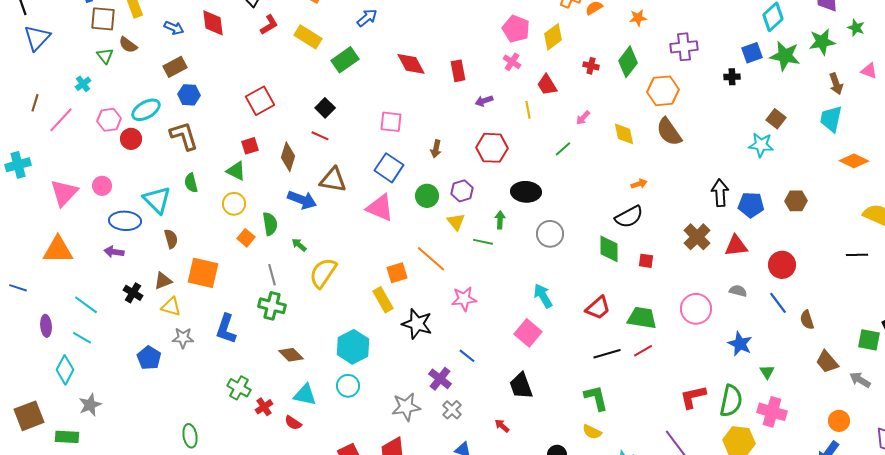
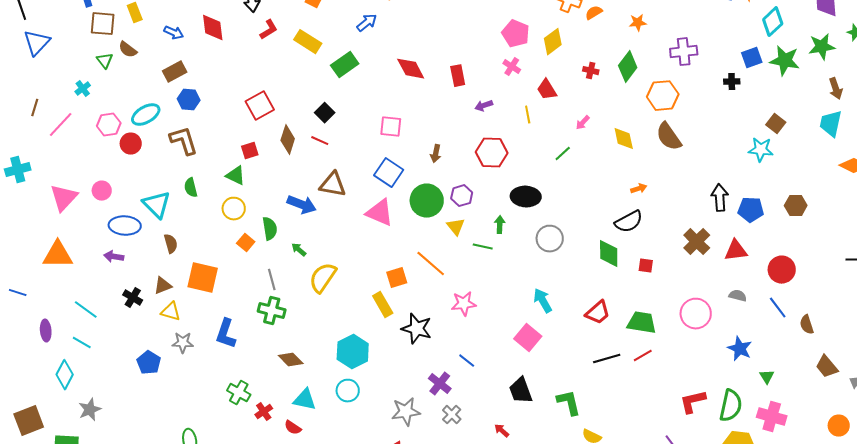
brown diamond: (288, 157) -> (288, 140), moved
green circle: (427, 196) -> (427, 201), size x1.4
green L-shape: (596, 398) -> (569, 403), moved

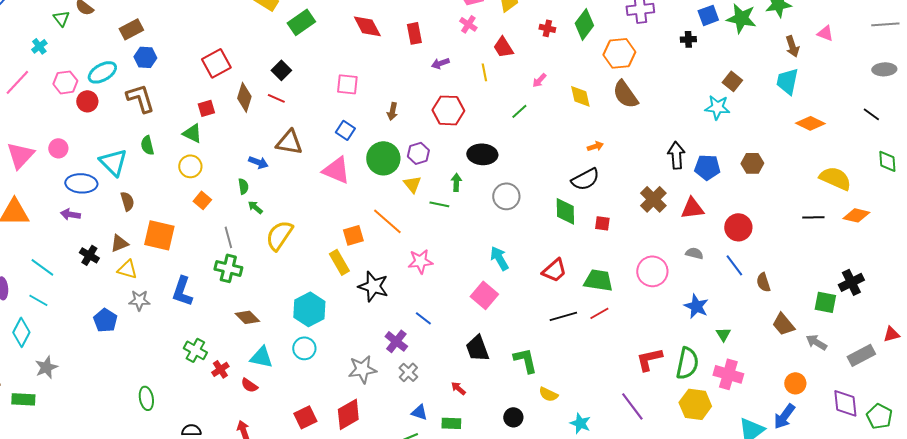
blue square: (389, 173) -> (345, 130), size x0.7
blue arrow: (302, 205) -> (258, 162), size x0.7
green semicircle: (270, 229) -> (243, 186), moved, size x0.7

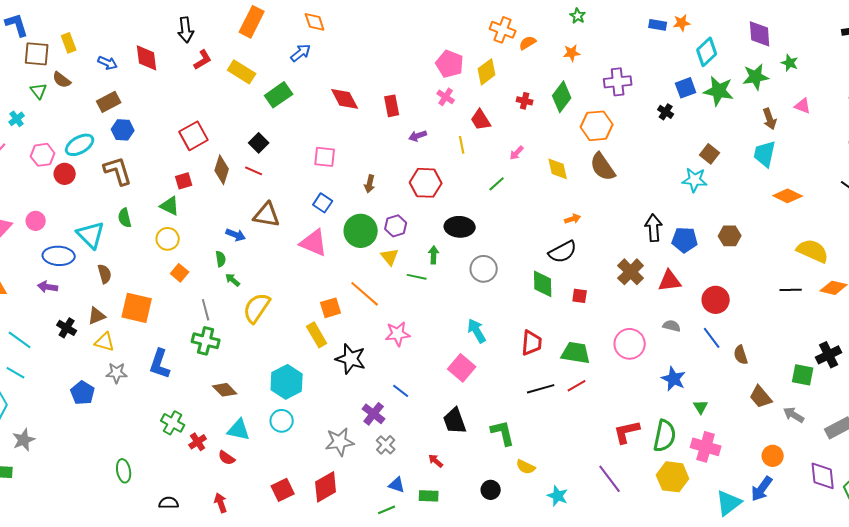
black cross: (688, 39) -> (666, 112), turned 35
red trapezoid: (554, 270) -> (532, 343), turned -44

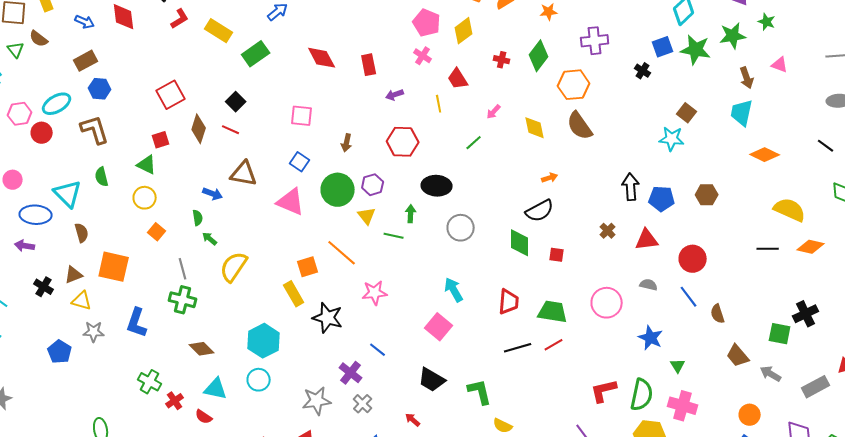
brown cross: (631, 272) -> (608, 231), size x0.6
black trapezoid: (455, 421) -> (432, 380), turned -40

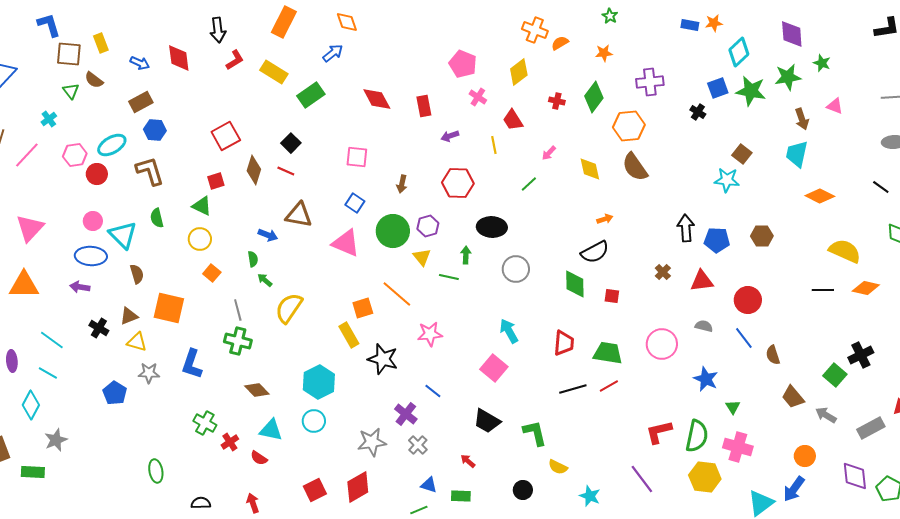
pink pentagon: (427, 23) -> (463, 64), moved
pink circle: (13, 180) -> (93, 221), moved
green square: (780, 334) -> (835, 375), turned 30

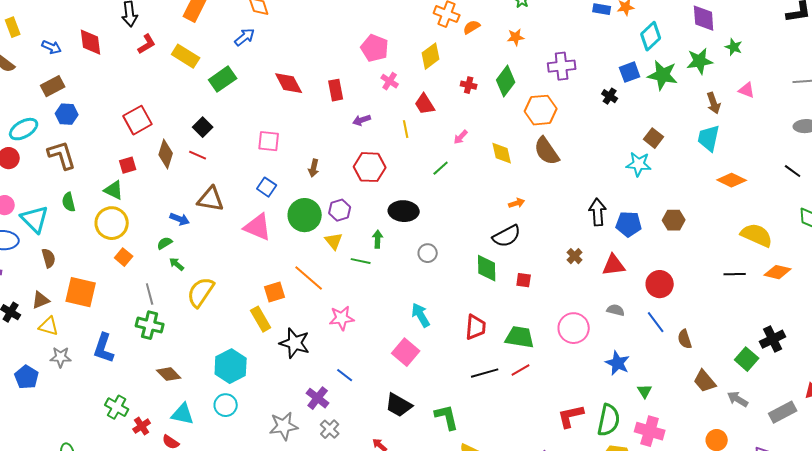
yellow circle: (200, 239) -> (112, 223), size x1.4
green semicircle: (253, 259) -> (165, 243), turned -112
gray circle: (516, 269) -> (428, 253), size x0.7

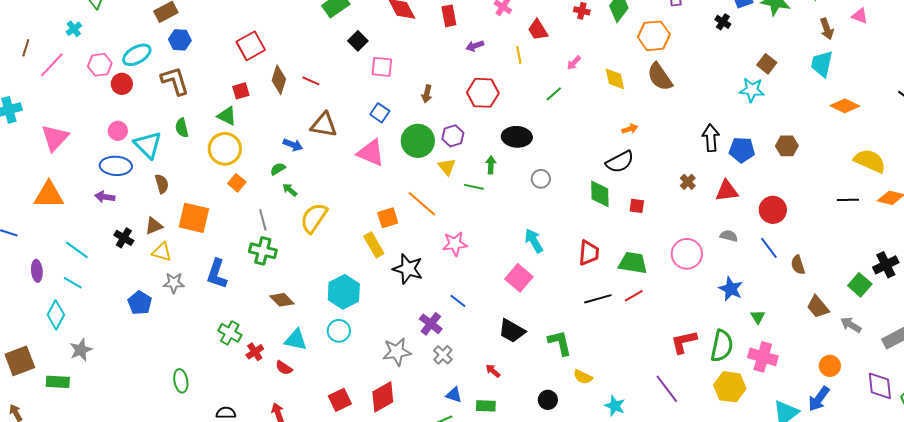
black square: (203, 127) -> (358, 41), moved

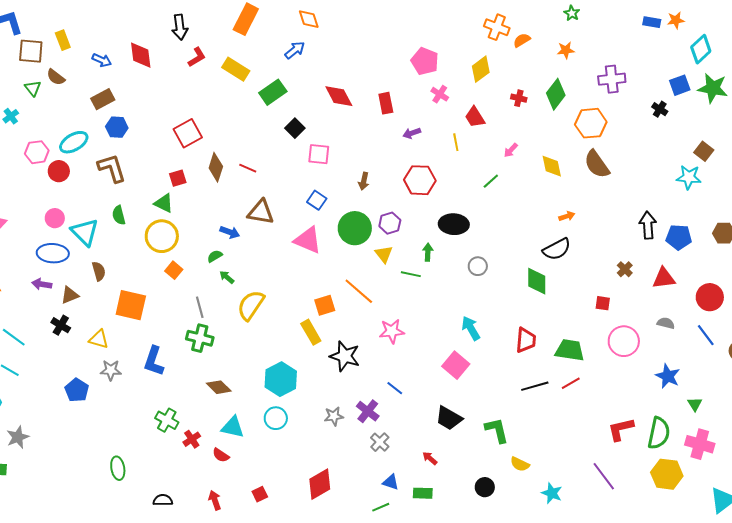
red square: (637, 206) -> (603, 303), moved
brown triangle: (154, 226) -> (70, 295), moved
gray star: (397, 352) -> (334, 416), moved, size x0.7
red square: (340, 400) -> (260, 494), moved, size x0.7

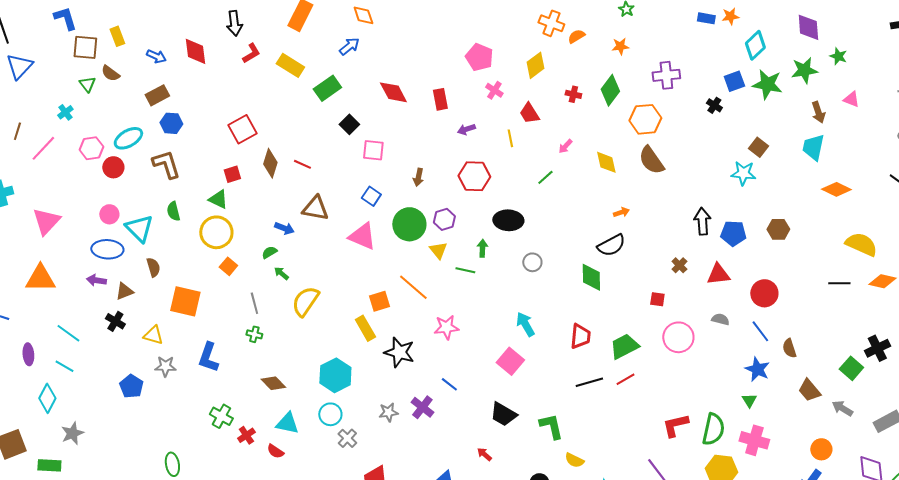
green cross: (200, 338) -> (254, 334), size x0.6
green trapezoid: (570, 350) -> (624, 346), turned -36
blue star: (668, 376) -> (757, 369), moved
gray cross: (380, 442) -> (347, 438), moved

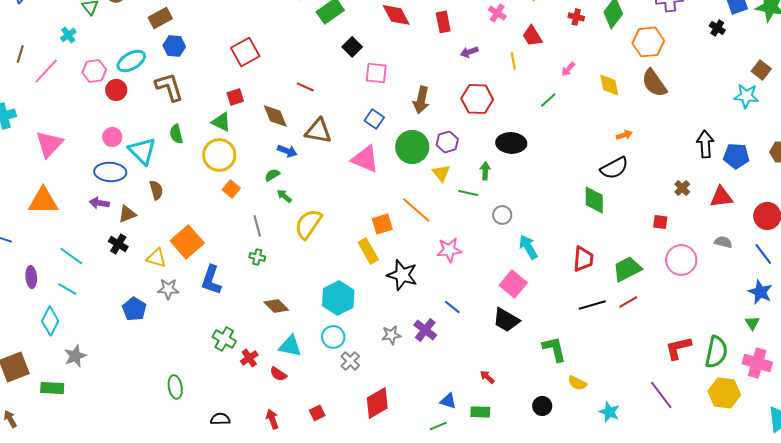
brown diamond: (270, 163) -> (275, 116), moved, turned -40
brown arrow: (418, 177) -> (421, 100), size x1.5
gray circle: (532, 262) -> (502, 215), moved
orange square: (185, 301) -> (187, 242), moved, turned 36
black trapezoid: (503, 414) -> (506, 320), moved

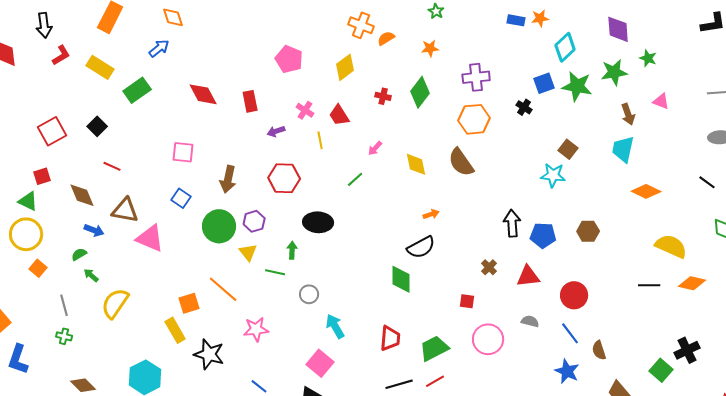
pink cross: (497, 13) -> (305, 110), moved
orange hexagon: (648, 42) -> (474, 119), moved
black square: (352, 47) -> (97, 126), moved
pink triangle: (365, 159) -> (150, 238), moved

